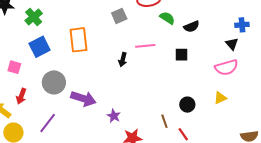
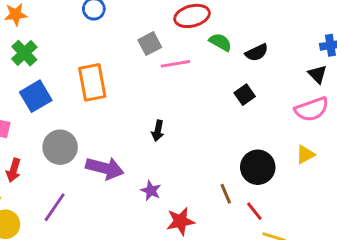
pink line: (145, 46) -> (175, 64), moved
black square: (182, 55) -> (245, 95), turned -32
black arrow: (123, 60) -> (158, 131), moved
black circle: (187, 105) -> (258, 167), size x1.5

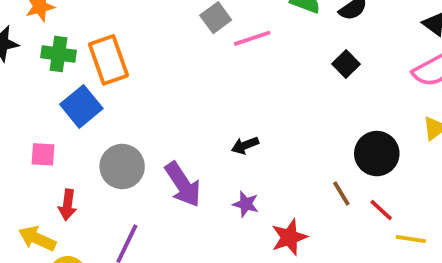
green cross: (24, 53) -> (58, 54), turned -30
orange rectangle: (92, 82) -> (108, 60), moved
black arrow: (158, 131) -> (245, 145), moved, turned 66
purple arrow: (105, 168) -> (183, 184), turned 51

